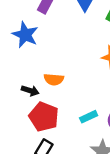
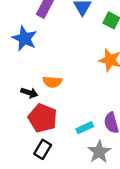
cyan rectangle: (89, 117) -> (85, 128), moved

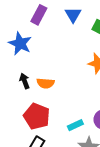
black arrow: (29, 93) -> (25, 81), moved, turned -128

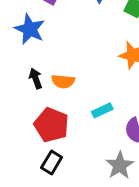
cyan rectangle: (75, 125) -> (102, 110), moved

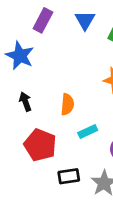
orange semicircle: (63, 81) -> (67, 104), moved, turned -90
black rectangle: (52, 163) -> (69, 176), moved, turned 50

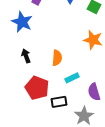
black rectangle: (69, 176) -> (59, 102), moved

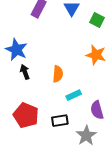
blue star: (22, 22) -> (16, 50), moved
red pentagon: (37, 88) -> (26, 115), moved

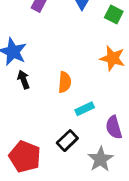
red pentagon: (26, 115) -> (25, 157), moved
black rectangle: (60, 121) -> (67, 141), turned -35

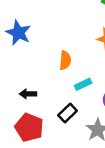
black arrow: (24, 80) -> (28, 94), moved, turned -70

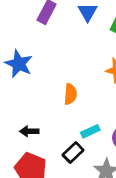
cyan rectangle: (83, 84) -> (90, 131), moved

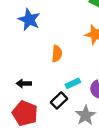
blue star: (19, 64) -> (29, 20), moved

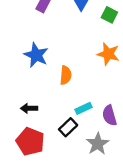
blue star: (29, 20) -> (36, 55), moved

